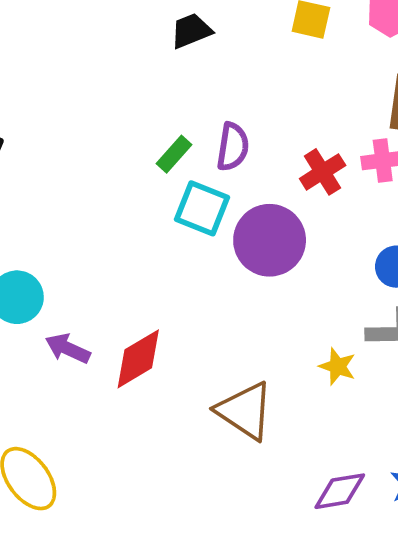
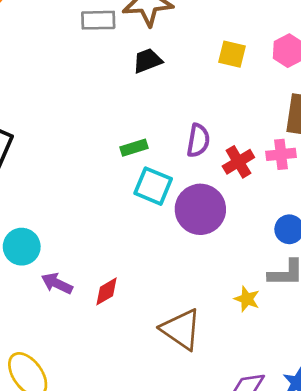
purple semicircle: (233, 147) -> (198, 140), moved
green rectangle: (174, 154) -> (134, 148), turned 30
red diamond: (138, 359) -> (107, 291), size x0.7

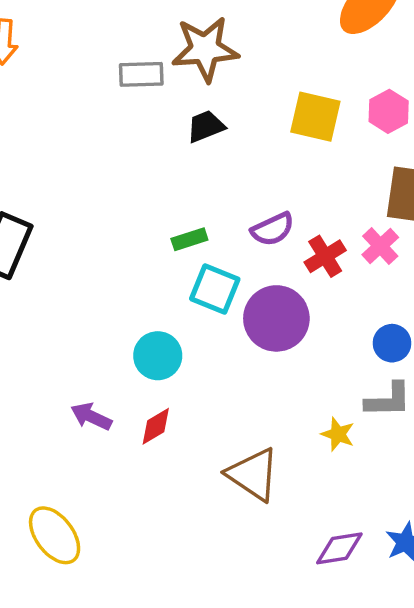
yellow square: (232, 54) -> (315, 117), size x1.4
purple semicircle: (198, 140) -> (273, 229), turned 56
pink cross: (281, 154) -> (380, 246), turned -36
cyan circle: (22, 247) -> (158, 356), moved

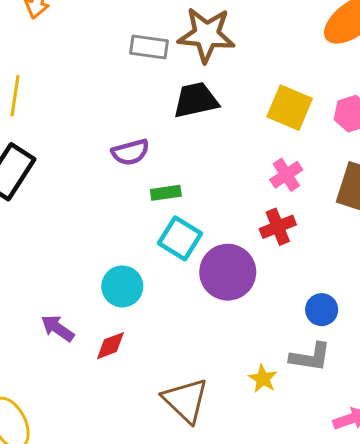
black trapezoid: (206, 126) -> (196, 100), size x1.4
purple semicircle: (273, 229) -> (130, 152), moved
pink cross: (380, 246) -> (286, 175), moved

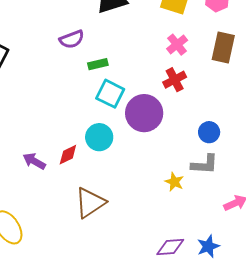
cyan circle: (122, 286) -> (99, 137), moved
red diamond: (110, 346) -> (68, 155), moved
brown triangle: (186, 400) -> (90, 203), moved, turned 48

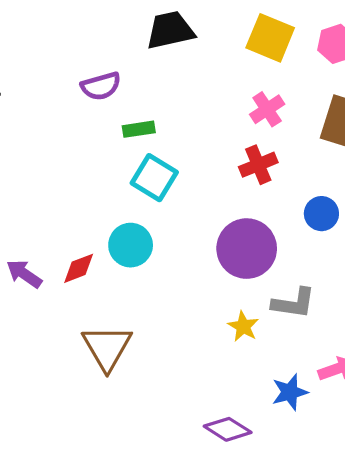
purple circle: (144, 113) -> (247, 249), moved
blue circle: (209, 132) -> (321, 214), moved
brown triangle: (90, 203) -> (107, 348), turned -32
blue star: (208, 246) -> (290, 392), moved
purple diamond: (170, 247) -> (228, 429), turned 32

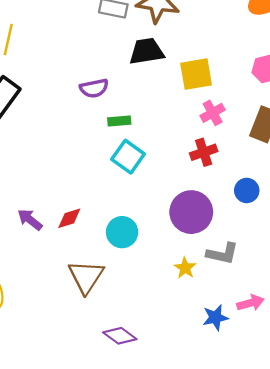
yellow square: (270, 38) -> (196, 74), moved, turned -36
cyan circle: (131, 245) -> (122, 232), moved
purple diamond: (228, 429) -> (120, 336), moved

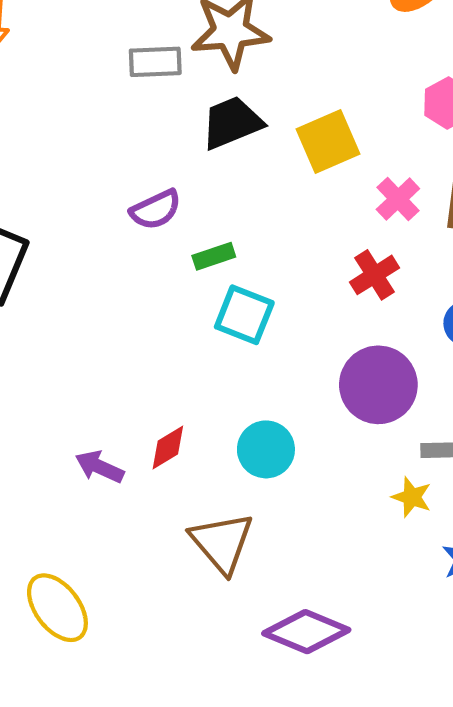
pink cross: (213, 113) -> (398, 199), moved
yellow star: (185, 268) -> (412, 497), moved
purple diamond: (120, 336) -> (306, 632), size x1.4

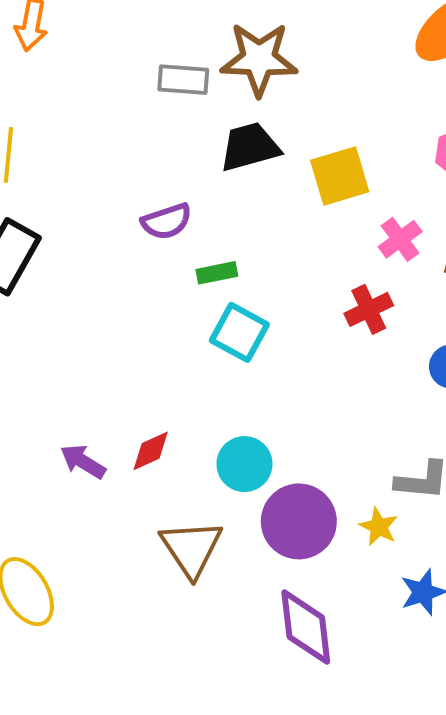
purple circle: (378, 385) -> (299, 521), moved
purple diamond: (306, 632) -> (306, 627), moved, turned 54

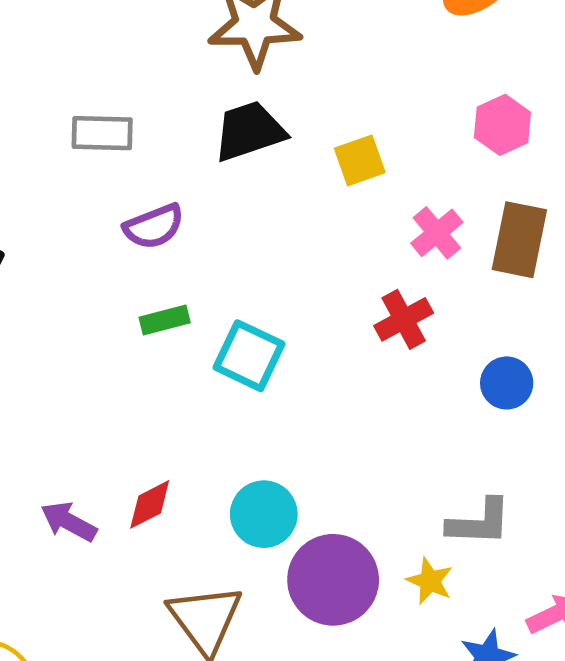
gray rectangle: (183, 80) -> (102, 133), moved
yellow square: (340, 176) -> (360, 160), size x0.7
green rectangle: (217, 273) -> (165, 320), moved

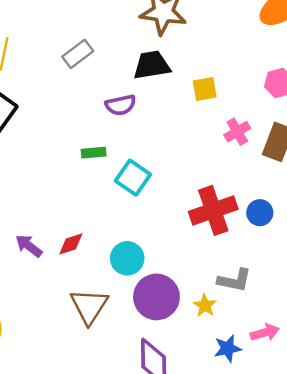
gray rectangle: (102, 133) -> (78, 54), turned -48
purple semicircle: (154, 226) -> (121, 105), moved
red cross: (404, 319) -> (213, 210), moved, size x1.6

